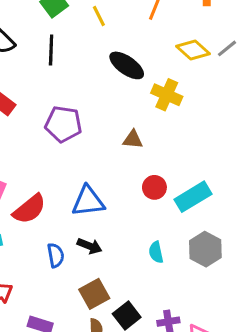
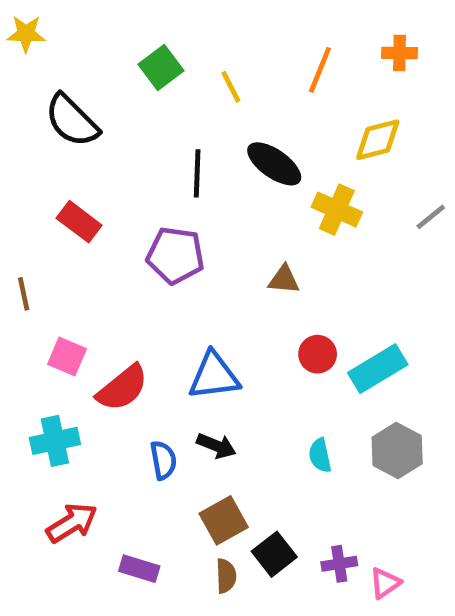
gray line: (227, 48) -> (431, 217), moved
black line: (51, 50) -> (197, 173), moved
yellow diamond: (193, 50) -> (378, 140), turned -56

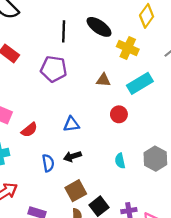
yellow diamond: (378, 140) -> (147, 16), turned -40
cyan rectangle: (378, 369) -> (140, 83), moved
blue triangle: (214, 376) -> (71, 124), size x0.7
red semicircle: (122, 388) -> (29, 130), size x0.7
black arrow: (216, 446) -> (72, 156), turned 140

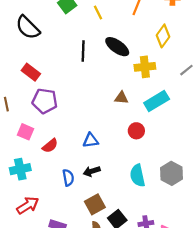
yellow cross: (128, 48) -> (145, 67), turned -30
purple pentagon: (54, 69) -> (45, 101), moved
cyan semicircle: (120, 161) -> (137, 176), size x1.5

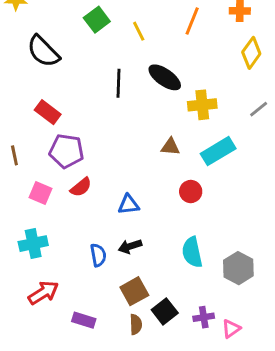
yellow diamond: (163, 36) -> (251, 53), moved
red semicircle: (50, 146) -> (81, 187), moved
gray hexagon: (172, 173) -> (238, 268), moved

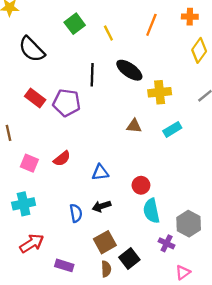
purple pentagon: (66, 151) -> (67, 103), moved
cyan rectangle: (218, 151) -> (172, 129), size x0.7
red circle: (191, 192) -> (141, 185), moved
purple cross: (204, 317) -> (167, 243), moved, turned 35

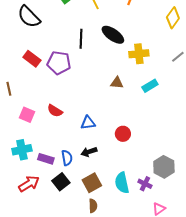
red semicircle: (62, 159) -> (55, 111), turned 70
cyan semicircle: (151, 211) -> (122, 183), moved
black square: (129, 258) -> (61, 182), moved
purple rectangle: (64, 265) -> (46, 159), moved

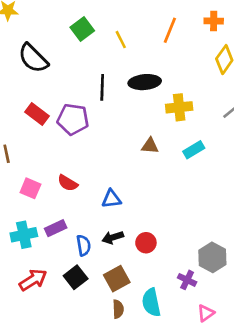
black ellipse: (113, 35) -> (145, 82), turned -40
red circle: (123, 134) -> (146, 243), moved
purple rectangle: (46, 159) -> (56, 228), moved, turned -42
cyan semicircle: (122, 183) -> (151, 302), moved

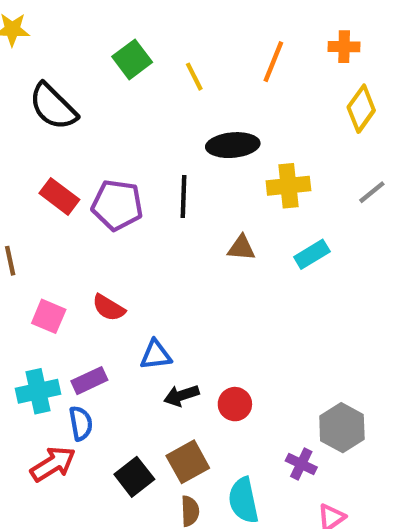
black line: (102, 87) -> (184, 196), moved
blue triangle: (111, 199) -> (156, 355), moved
blue semicircle: (84, 245) -> (81, 423), moved
black square: (76, 277) -> (134, 477), moved

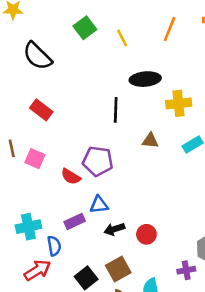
purple pentagon: (117, 205) -> (98, 161), moved
pink square: (49, 316) -> (35, 159), moved
purple rectangle: (89, 381) -> (75, 221), moved
purple cross: (301, 464) -> (186, 270), turned -36

